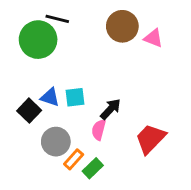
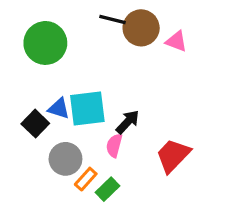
black line: (57, 19) -> (113, 19), moved
cyan square: (75, 97) -> (87, 108), size x1.6

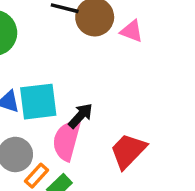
pink semicircle: (114, 145) -> (66, 140), size x1.6

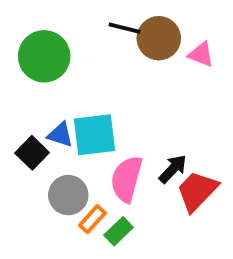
black arrow: (81, 116) -> (173, 169), moved

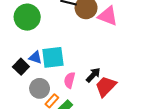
pink triangle: (201, 54) -> (108, 16), size x1.5
pink semicircle: (127, 179) -> (70, 80), size x0.7

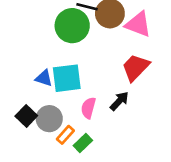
green circle: (27, 17) -> (72, 26), moved
black square: (21, 67) -> (26, 116), moved
red trapezoid: (106, 86) -> (136, 67), moved

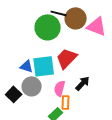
red trapezoid: (136, 67) -> (67, 58), moved
gray circle: (49, 119) -> (32, 86), moved
orange rectangle: (65, 135) -> (66, 102), moved, turned -40

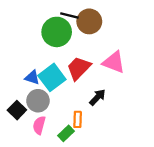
pink triangle: (97, 26) -> (114, 62), moved
cyan square: (44, 66) -> (52, 77), turned -30
pink semicircle: (60, 88) -> (39, 125), moved

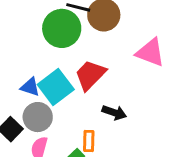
pink triangle: (114, 62) -> (150, 52), moved
black arrow: (97, 97) -> (114, 113), turned 66

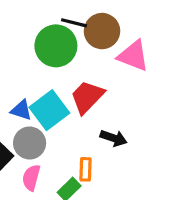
pink triangle: (150, 52) -> (133, 56), moved

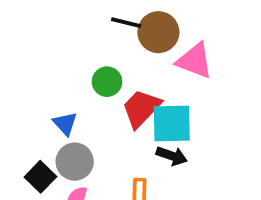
green circle: (56, 46) -> (107, 82), moved, size x0.6
blue triangle: (21, 110) -> (65, 124), turned 30
cyan square: (49, 110) -> (172, 124), moved, turned 36

